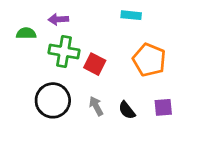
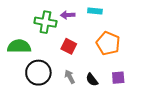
purple arrow: (58, 19) -> (68, 15), moved
green semicircle: (26, 33) -> (19, 46), moved, size x1.6
green cross: (64, 51) -> (45, 22), moved

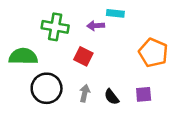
purple arrow: (68, 15) -> (96, 26), moved
orange pentagon: (108, 43) -> (153, 53), moved
gray arrow: (70, 77) -> (85, 93), turned 40

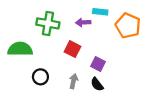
orange pentagon: (153, 53) -> (128, 26), moved
black circle: (47, 88) -> (40, 77), size x0.6
purple square: (144, 94) -> (98, 64), moved, turned 32

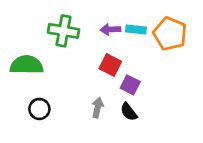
cyan rectangle: (100, 12) -> (136, 29), moved
red square: (72, 49) -> (110, 65), moved
black circle: (40, 77) -> (39, 109), moved

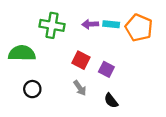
red square: (110, 65) -> (81, 60), moved
gray arrow: (98, 108) -> (80, 88), turned 133
black semicircle: (129, 112) -> (111, 101), moved

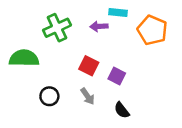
cyan rectangle: (111, 24) -> (118, 12), moved
green cross: (52, 25) -> (57, 28), turned -35
black circle: (32, 89) -> (49, 96), moved

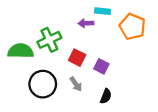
green cross: (57, 28) -> (49, 40), moved
black circle: (49, 96) -> (43, 84), size x1.6
black semicircle: (122, 110) -> (106, 96), turned -120

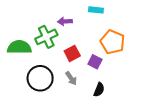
purple arrow: (86, 23) -> (65, 21), moved
orange pentagon: (132, 27) -> (113, 42), moved
red square: (77, 58) -> (72, 53), turned 35

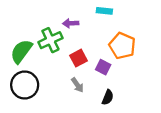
green semicircle: (19, 47) -> (21, 51), turned -55
black circle: (40, 78) -> (25, 85), moved

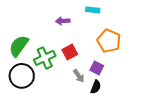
green cross: (50, 40) -> (45, 58), moved
purple square: (103, 67) -> (97, 68), moved
gray arrow: (77, 85) -> (79, 76), moved

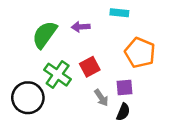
green semicircle: (19, 46) -> (45, 35), moved
green cross: (45, 58) -> (58, 75), turned -30
purple square: (97, 68) -> (125, 87), turned -32

